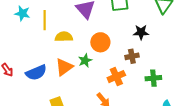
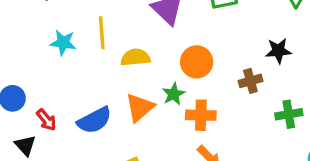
cyan star: (22, 13) -> (63, 43), moved
black star: (141, 32) -> (278, 51), moved
orange cross: (116, 77) -> (201, 115), moved, turned 30

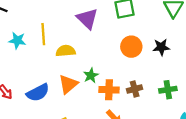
orange circle: (197, 62) -> (131, 47), moved
brown cross: (250, 81) -> (135, 89), moved

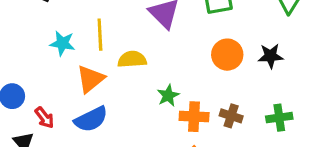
orange triangle: (68, 84) -> (91, 79), moved
brown cross: (135, 89) -> (231, 116), turned 32

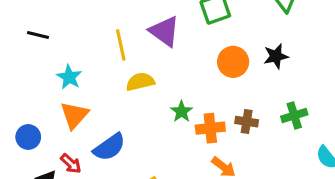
yellow line: (100, 35) -> (121, 45), moved
cyan star: (62, 43) -> (69, 77), turned 30
orange triangle: (91, 79) -> (74, 115), moved
red arrow: (44, 118) -> (71, 164), moved

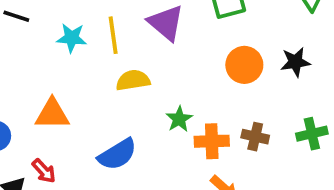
cyan star: (69, 77) -> (72, 38), moved, turned -30
orange triangle: (74, 115) -> (52, 114), turned 44
blue semicircle: (109, 147) -> (117, 154), moved

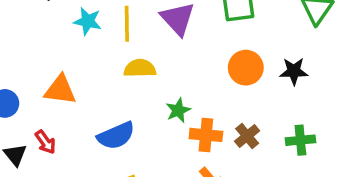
brown cross: (255, 137) -> (247, 136), turned 30

